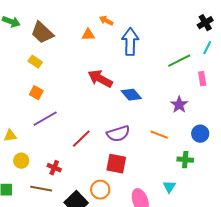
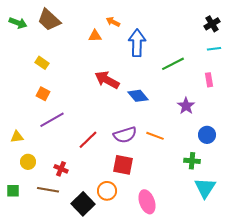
brown trapezoid: (42, 33) -> (49, 20), moved
cyan line: (207, 48) -> (214, 49), turned 56
green line: (179, 61) -> (173, 64), moved
orange line: (159, 135) -> (155, 136), moved
cyan triangle: (169, 187) -> (205, 188), moved, size x1.6

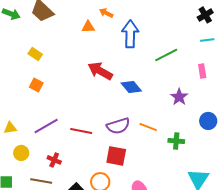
purple line: (52, 120) -> (46, 126), moved
blue circle: (207, 135) -> (208, 121), moved
red line: (88, 140) -> (81, 131), turned 55
green cross: (192, 161) -> (176, 141), moved

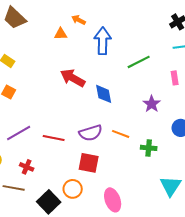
blue diamond: (131, 87) -> (104, 94), turned 30

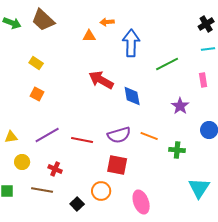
orange arrow: (79, 20) -> (107, 22), turned -32
black square: (49, 202) -> (77, 204), size x0.6

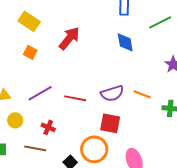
yellow rectangle: (36, 63) -> (29, 21), size x1.5
red arrow: (101, 80) -> (69, 38), moved, turned 100
blue diamond: (132, 96) -> (125, 42), moved
orange circle: (101, 191) -> (94, 149), size x1.4

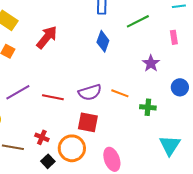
blue diamond: (125, 42) -> (103, 41), turned 30
red cross: (48, 127) -> (42, 137), moved

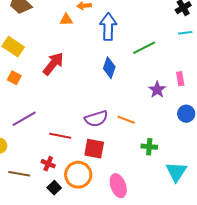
pink rectangle: (174, 37) -> (180, 79), moved
red line: (53, 97) -> (60, 136), moved
green cross: (148, 107) -> (149, 147), moved

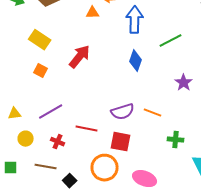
red cross: (48, 164) -> (58, 142), moved
pink ellipse: (118, 186) -> (145, 179), turned -50
black square: (54, 188) -> (70, 181), moved

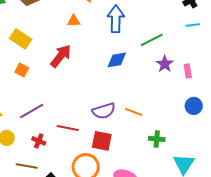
orange triangle: (93, 13) -> (74, 21), moved
blue diamond: (136, 61) -> (117, 60), turned 60
purple star: (184, 83) -> (165, 64), moved

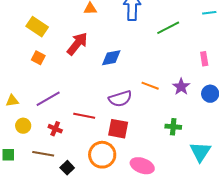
blue diamond: (117, 60) -> (111, 58), moved
purple star: (165, 64) -> (181, 87), moved
orange line: (134, 112) -> (150, 86), moved

